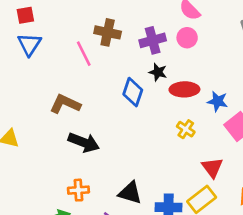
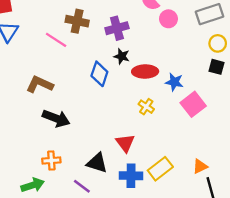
pink circle: (187, 38) -> (168, 19), moved
pink line: (84, 54) -> (56, 40), turned -30
red triangle: (212, 168) -> (125, 143), moved

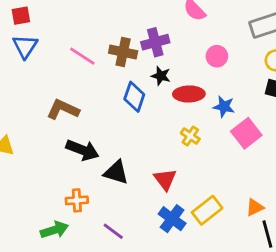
pink circle: (168, 19) -> (217, 56), moved
brown cross: (77, 21) -> (123, 52), moved
black triangle: (97, 163) -> (116, 172), moved
blue cross: (131, 176) -> (172, 219), turned 35

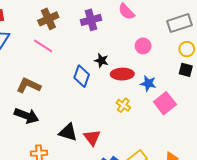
purple cross: (155, 42) -> (91, 20), moved
brown cross: (123, 52) -> (48, 19), moved, turned -36
black arrow: (82, 150) -> (26, 116), moved
red triangle: (165, 179) -> (92, 138), moved

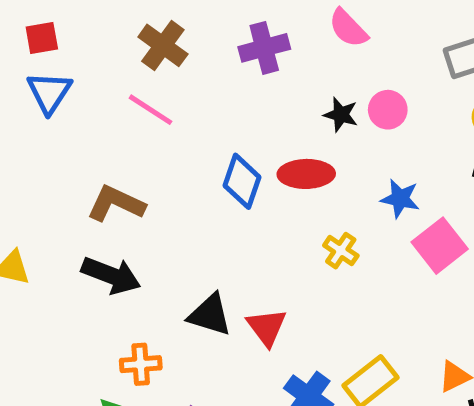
brown cross: (48, 19) -> (163, 45), turned -30
black star: (101, 61) -> (341, 115), moved
red ellipse: (122, 74) -> (306, 174), moved

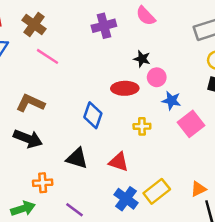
brown cross: (163, 45) -> (34, 25), moved
pink circle: (388, 110) -> (157, 77), moved
blue diamond: (242, 181) -> (93, 115), moved
yellow cross: (341, 251) -> (142, 126), turned -35
red triangle: (267, 327) -> (119, 162), moved, turned -35

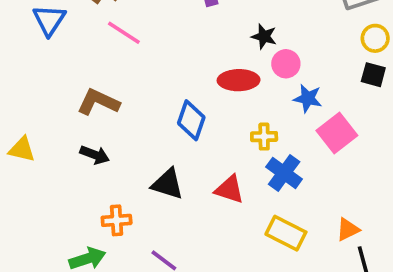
black arrow: (28, 139) -> (95, 155), size x0.7
yellow rectangle: (157, 191) -> (286, 233), turned 65
blue cross: (126, 199) -> (284, 173), moved

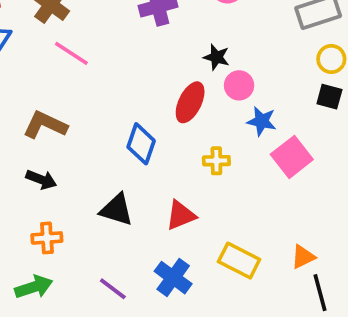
red ellipse: (239, 80) -> (190, 102), turned -63
blue cross: (284, 173) -> (173, 278), moved
red triangle: (229, 189) -> (181, 215), turned -40
orange cross: (117, 220) -> (47, 238), moved

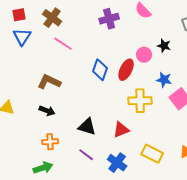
black star: (216, 57) -> (164, 46), moved
pink circle: (239, 85) -> (144, 55), moved
blue diamond: (141, 144) -> (100, 70), moved
yellow cross: (216, 161) -> (140, 101), size x1.6
purple line: (113, 289) -> (86, 155), moved

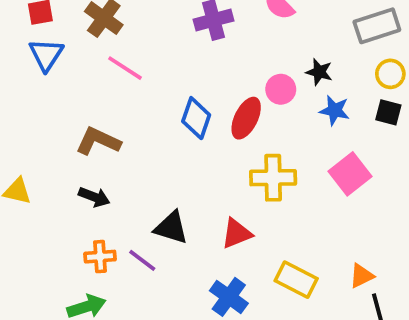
blue star: (164, 80) -> (335, 110), moved
purple line: (86, 155) -> (142, 260), moved

